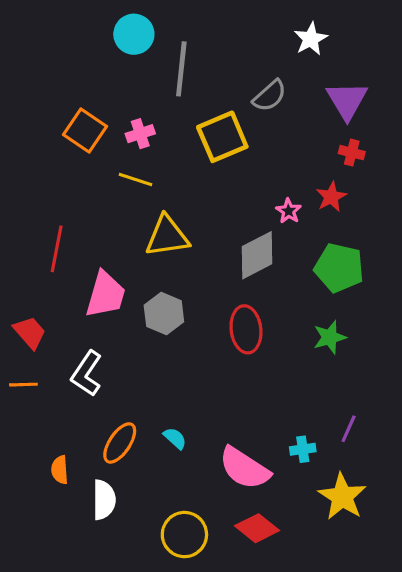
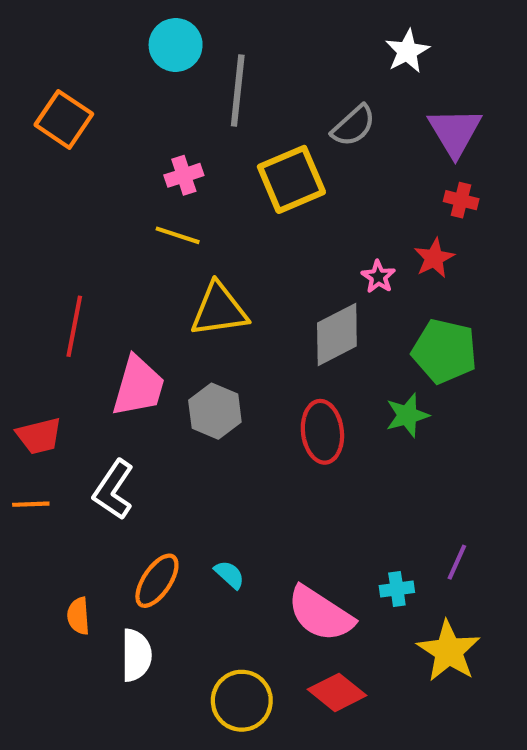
orange square: (85, 130) -> (64, 119), moved
red trapezoid: (30, 332) -> (39, 436), turned 117
green star: (330, 337) -> (407, 415), moved

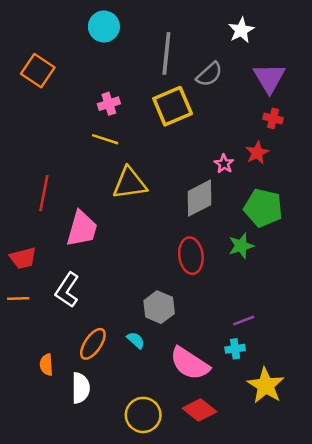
gray line: (238, 90) -> (166, 53), moved
gray hexagon: (215, 411) -> (159, 307), moved
purple line: (457, 562) -> (244, 321), moved, turned 45

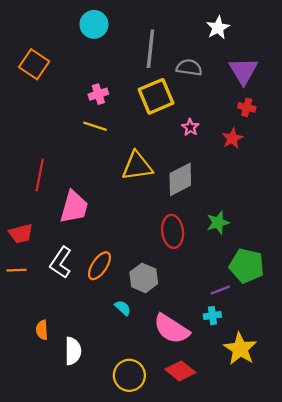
gray semicircle: (209, 74) -> (189, 68), turned -130
pink star: (224, 164) -> (190, 127), moved
yellow triangle: (130, 183) -> (137, 166), moved
green pentagon: (263, 208) -> (247, 266), moved
orange ellipse: (93, 344) -> (99, 266), moved

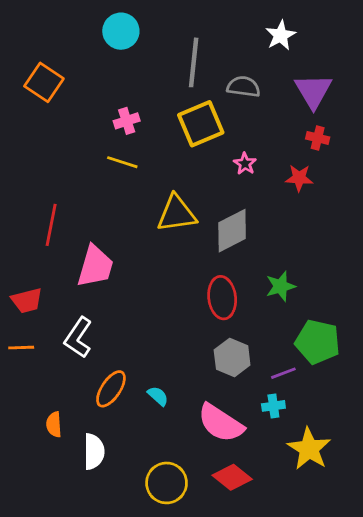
red star: (232, 138) -> (299, 178), turned 30
orange ellipse: (99, 266) -> (111, 389), moved
gray hexagon: (144, 278) -> (232, 358), moved

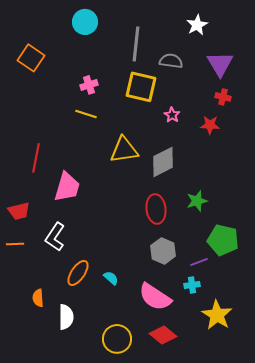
yellow square: (201, 124) -> (141, 87), turned 36

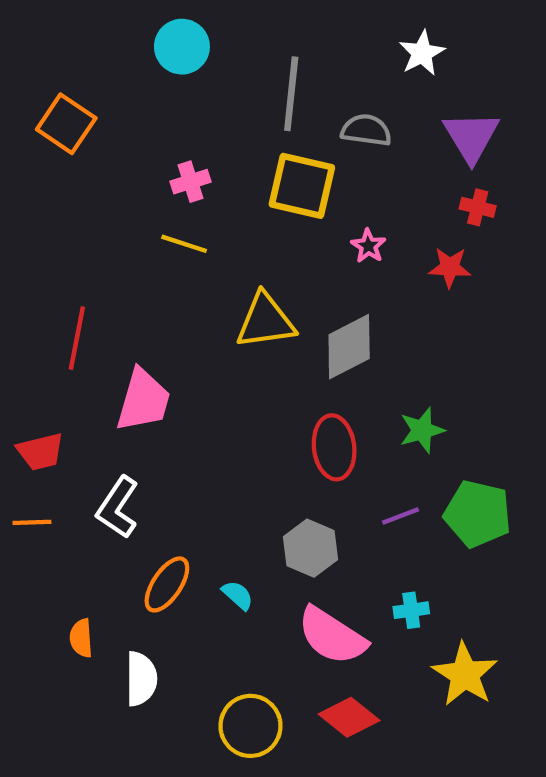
gray hexagon: (163, 251) -> (311, 548), moved
purple line: (199, 262) -> (401, 516), moved

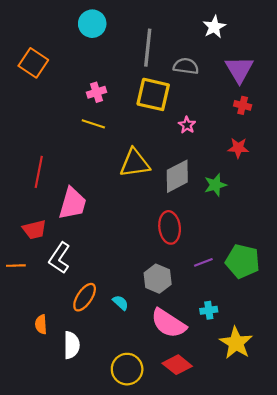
red star: (450, 267) -> (238, 148), moved
green star: (422, 430) -> (215, 185), moved
red trapezoid: (40, 452) -> (34, 230), moved

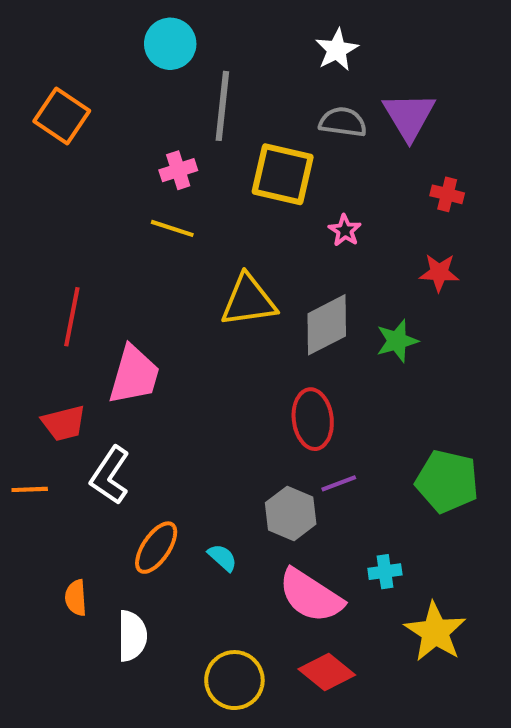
white star: (214, 27) -> (337, 50), moved
gray line: (148, 48) -> (222, 106), moved
purple triangle: (239, 69) -> (409, 116), moved
purple line: (203, 262) -> (339, 483), moved

